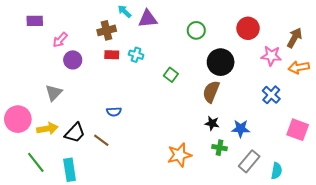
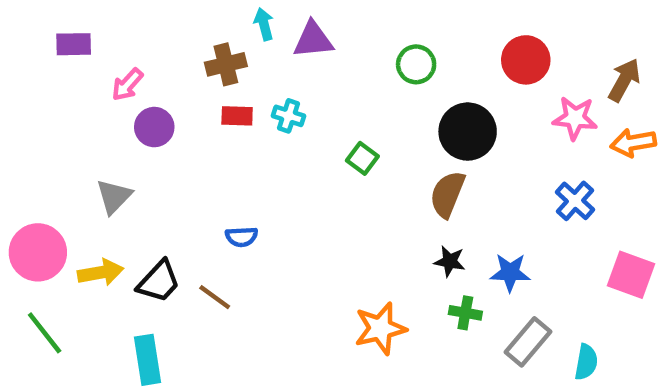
cyan arrow: (124, 11) -> (264, 24), turned 32
green line: (36, 162) -> (45, 333), moved

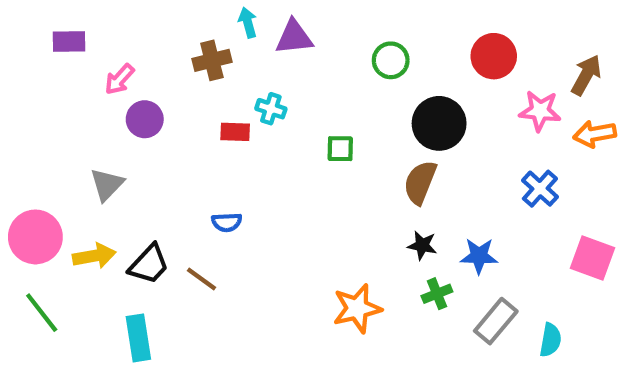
red rectangle: (237, 116) -> (235, 132), moved
green square: (362, 158) -> (340, 149), turned -36
green cross: (465, 313) -> (437, 294), turned -32

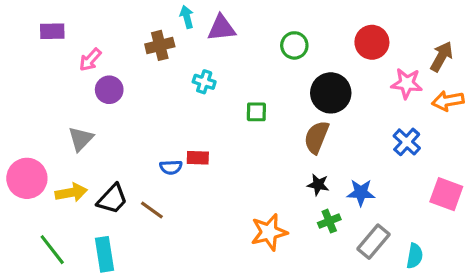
red rectangle: (235, 132) -> (198, 158), moved
green line: (42, 313) -> (52, 250), moved

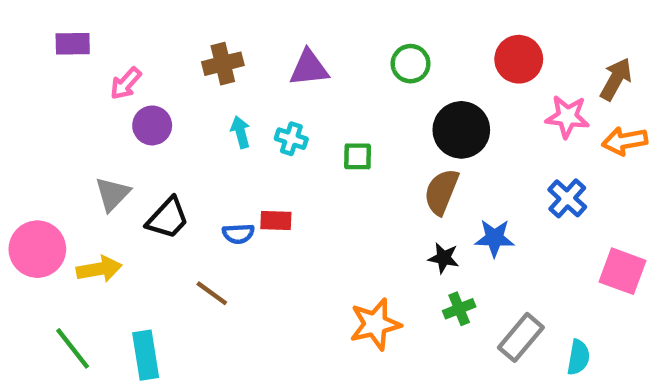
cyan arrow: (187, 17) -> (240, 132), moved
purple triangle: (222, 28) -> (309, 68), moved
cyan cross: (204, 82) -> (291, 139), moved
blue star: (361, 193) -> (494, 238), moved
black trapezoid: (112, 199) -> (168, 218), moved

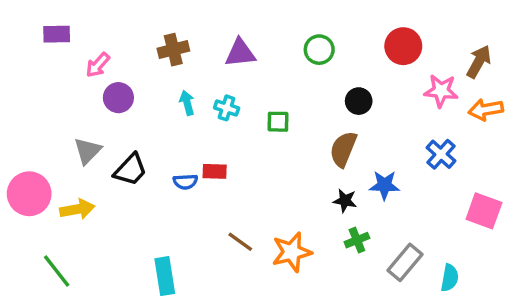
black circle: (461, 130) -> (359, 101), size x0.6
brown line: (212, 293) -> (240, 242), moved
cyan rectangle: (146, 355) -> (165, 276), moved

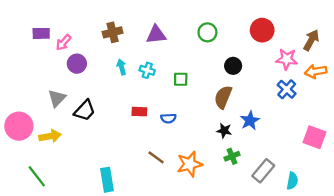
purple rectangle: (57, 34) -> (41, 33), moved
blue cross: (441, 154) -> (287, 89), moved
blue semicircle: (185, 182) -> (168, 118), moved
blue star: (384, 185) -> (250, 121), turned -30

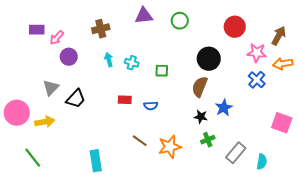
green circle: (207, 32) -> (180, 21), moved
purple triangle: (156, 35) -> (144, 16), moved
black circle: (233, 66) -> (209, 59), size x1.5

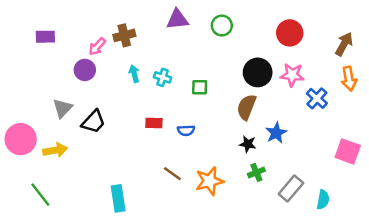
pink arrow: (57, 38) -> (97, 47), moved
pink star: (257, 53) -> (292, 75), moved
orange arrow: (283, 64) -> (349, 79), turned -90

